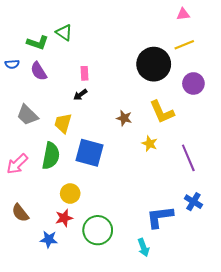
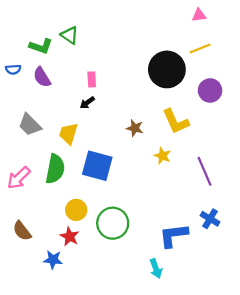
red star: (64, 218) -> (70, 236), turned -30
green circle: (98, 230) -> (113, 223), moved

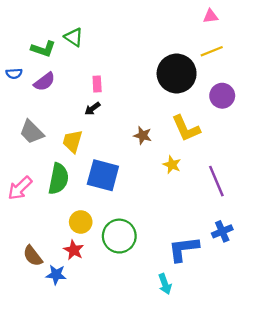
purple semicircle: (42, 77) -> (44, 82), turned -95
blue cross: (210, 219) -> (222, 231), turned 36
brown semicircle: (22, 231) -> (33, 256), moved

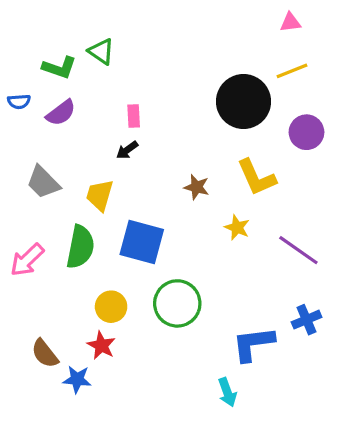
purple line: (216, 181) -> (298, 250), turned -32
green circle: (119, 236) -> (177, 303), moved

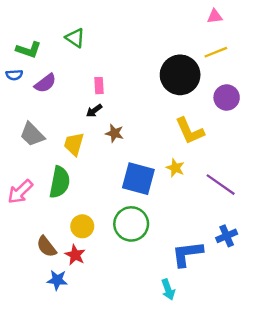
green L-shape: (59, 68) -> (29, 50), moved
brown star: (197, 187) -> (114, 133), moved
blue square: (142, 242) -> (138, 179), moved
brown semicircle: (45, 354) -> (46, 247), moved

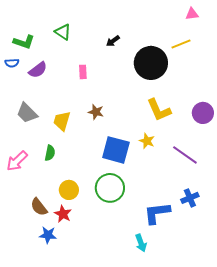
pink triangle: (215, 16) -> (192, 14), moved
purple circle: (227, 97) -> (203, 113), moved
black arrow: (94, 111) -> (113, 41), moved
green semicircle: (60, 182) -> (50, 153), size x0.6

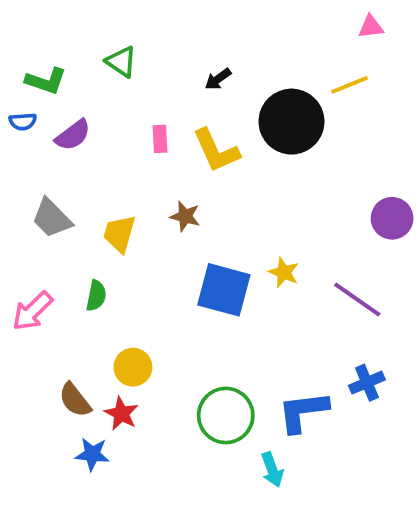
yellow L-shape: (159, 110) -> (216, 151), moved
green circle: (110, 188) -> (226, 415), moved

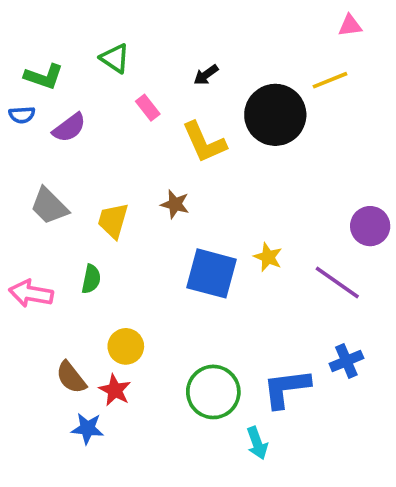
pink rectangle: (160, 139) -> (148, 108), moved, turned -35
purple circle: (392, 218) -> (370, 226), moved
pink arrow: (32, 311) -> (31, 294), turned 54

